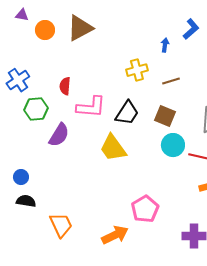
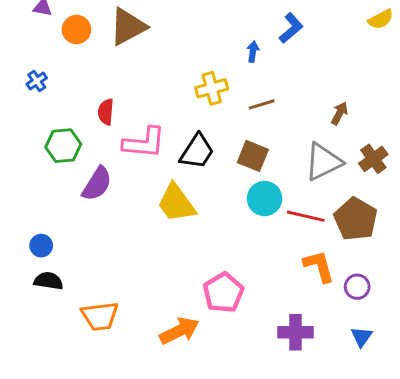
blue cross: (18, 80) -> (37, 81), moved, size x0.6
orange trapezoid: (61, 225) -> (100, 316), turned 108

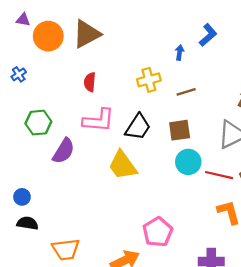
orange circle: (76, 30) -> (48, 36), size x1.4
red semicircle: (106, 112) -> (90, 82), moved
brown square: (253, 156) -> (180, 130), turned -30

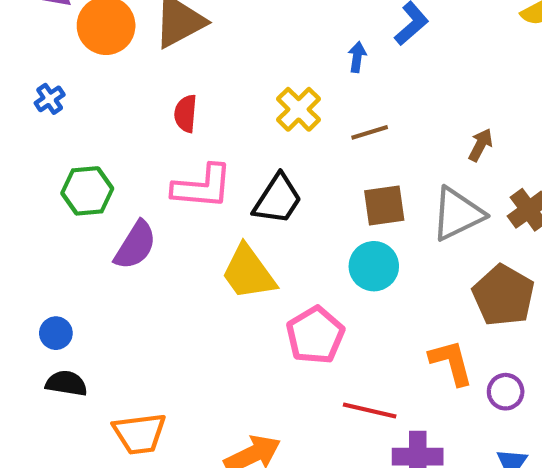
yellow cross: (149, 80) -> (299, 109), turned -30
brown square: (180, 130) -> (384, 206), moved
red line: (219, 175) -> (370, 411), moved
pink pentagon: (158, 232) -> (315, 335), moved

